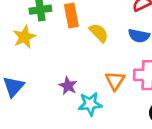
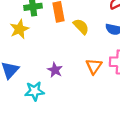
cyan star: (90, 104) -> (35, 91), moved

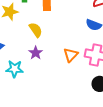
yellow semicircle: (81, 26) -> (36, 30), moved

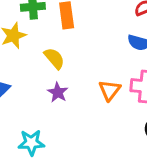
cyan star: (15, 69) -> (31, 143), moved

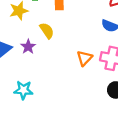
purple star: (58, 92) -> (28, 47), moved

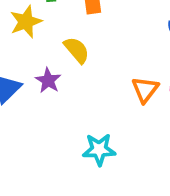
cyan star: (23, 90) -> (99, 149), moved

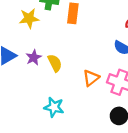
yellow semicircle: (77, 50) -> (55, 63), moved

